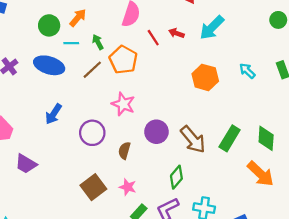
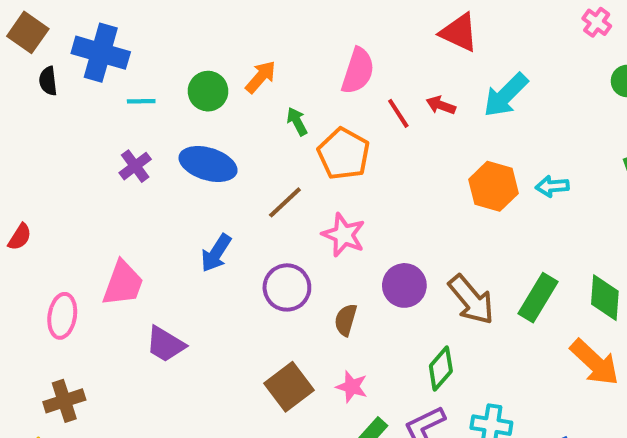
cyan line: (71, 43) -> (141, 101), moved
brown line: (92, 70) -> (285, 202), moved
cyan arrow: (247, 71) -> (552, 186), moved, turned -49

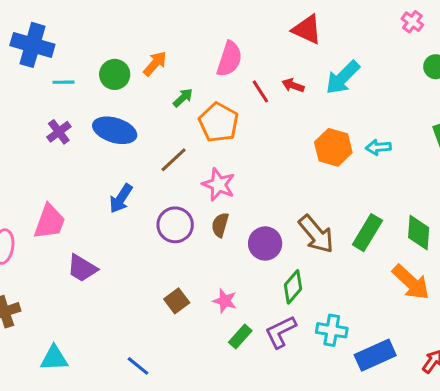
green arrow: (297, 121) -> (183, 98), turned 75
purple circle: (404, 285) -> (265, 243), moved
brown semicircle: (346, 320) -> (220, 225), moved
brown square: (289, 387) -> (177, 301), size x0.7

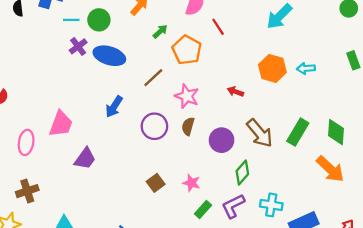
green circle: (115, 74) -> (99, 20), moved
red arrow: (293, 85) -> (235, 92), moved
purple cross: (59, 132) -> (78, 46), moved
purple trapezoid: (82, 268) -> (85, 159), turned -85

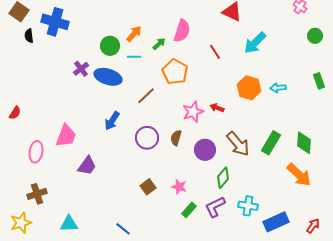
cyan line: (71, 20) -> (134, 57), moved
green circle: (99, 20) -> (110, 46), moved
red line: (218, 27) -> (215, 52), moved
green arrow: (160, 31) -> (159, 44), moved
pink star: (187, 96) -> (193, 112), moved, turned 30

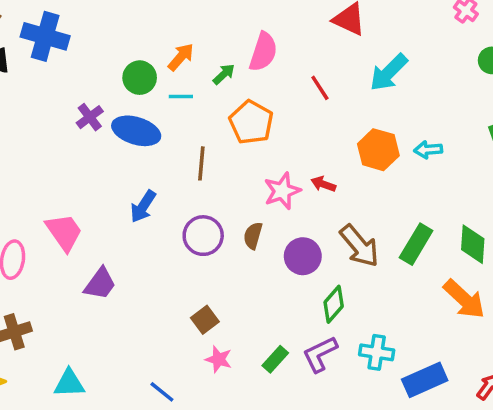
brown line: (146, 96) -> (201, 163), turned -42
pink trapezoid: (66, 136) -> (64, 232), turned -55
pink star: (179, 187) -> (219, 359), moved

